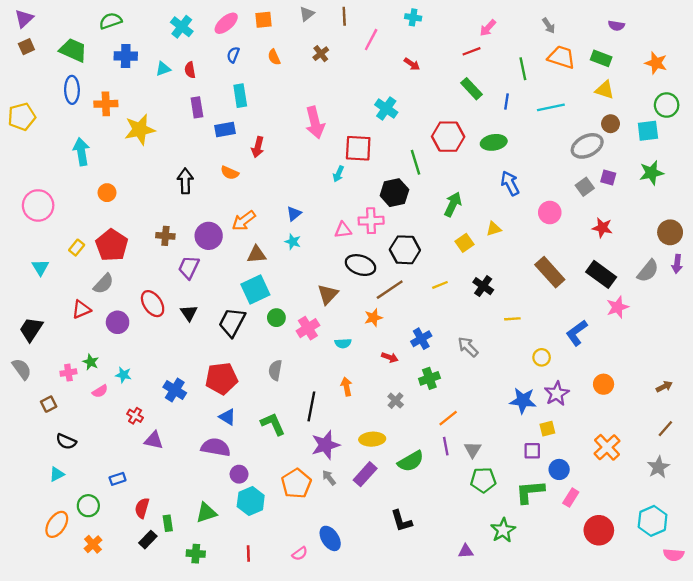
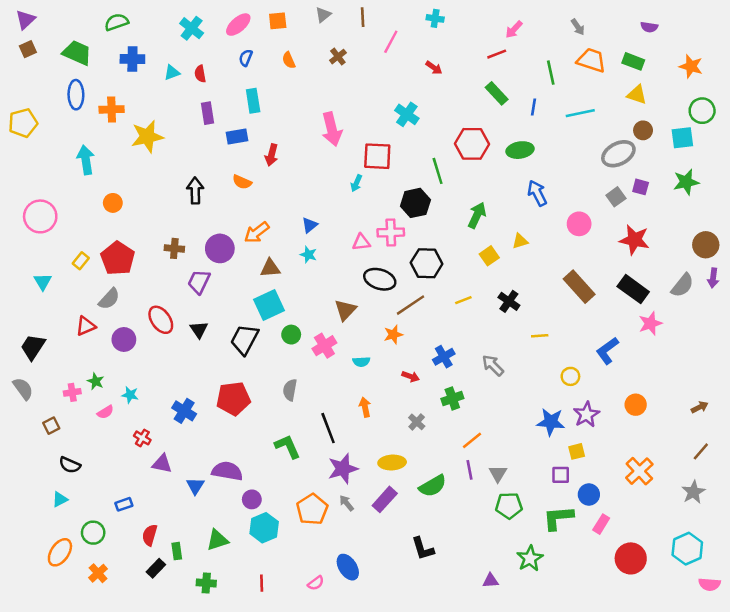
red star: (602, 228) -> (634, 240), size x1.4
black line: (311, 406) -> (328, 428), turned -32
blue triangle: (227, 417) -> (195, 486), moved, turned 30

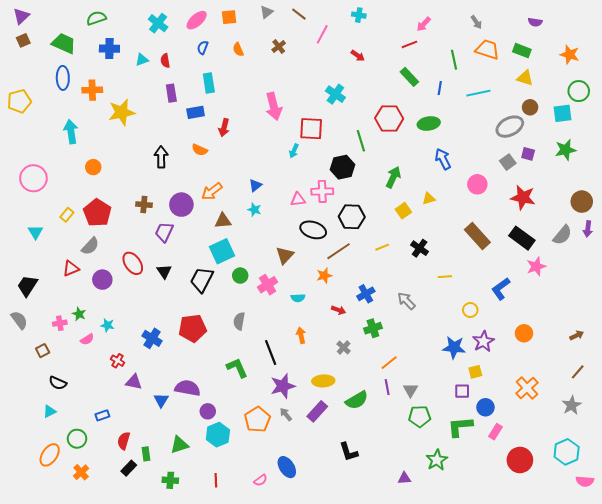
brown line: (363, 17) -> (299, 14), turned -49

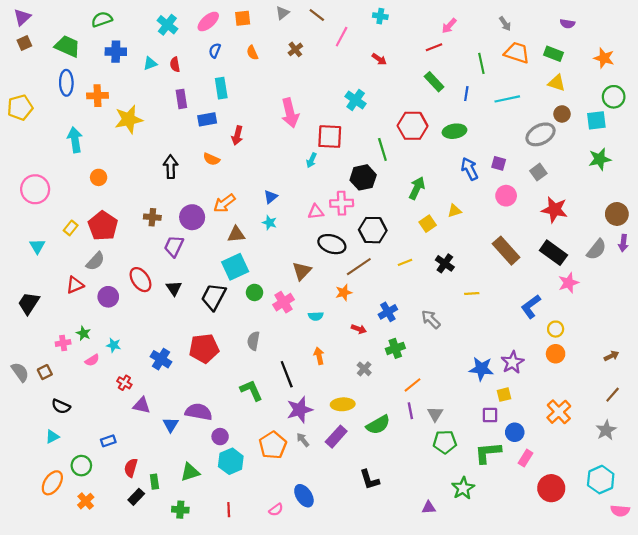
purple square: (528, 154) -> (499, 163), moved
yellow circle: (470, 310) -> (556, 329), moved
gray semicircle: (19, 320) -> (20, 372), moved

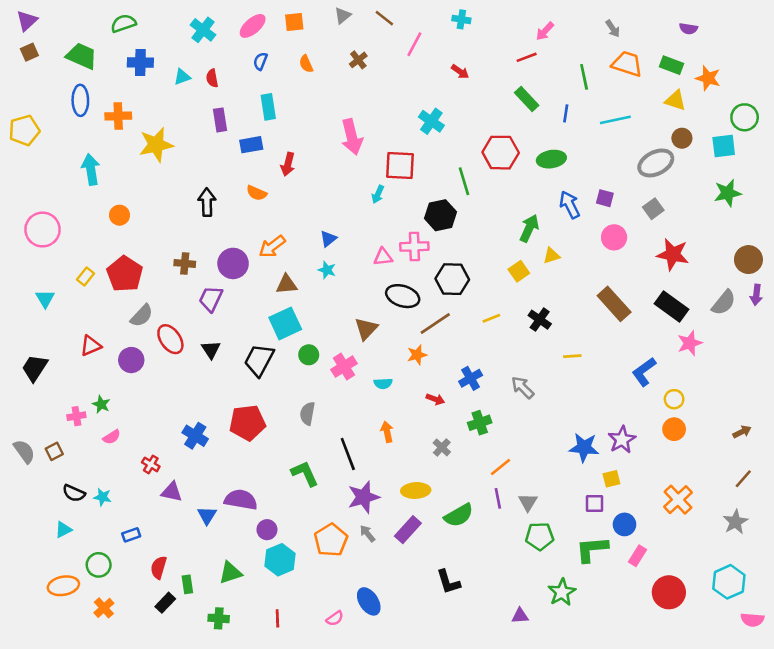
orange star: (604, 58) -> (708, 78), moved
green arrow: (417, 188) -> (529, 228), moved
gray semicircle: (95, 261) -> (142, 316), moved
cyan star: (114, 345) -> (103, 497), moved
orange ellipse: (52, 483) -> (63, 586), turned 45

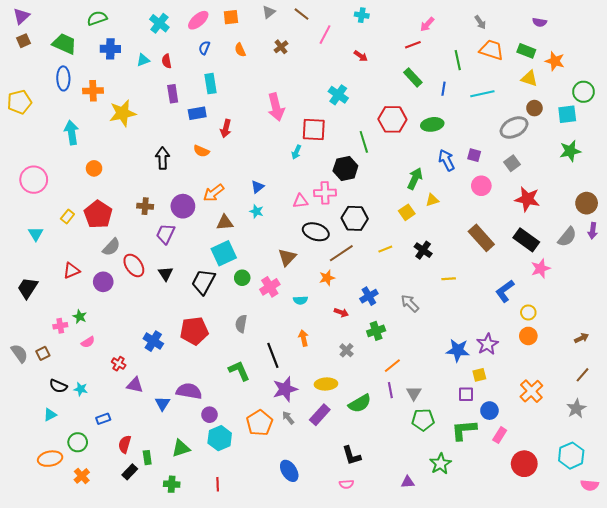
pink semicircle: (335, 618) -> (346, 484), moved, turned 32

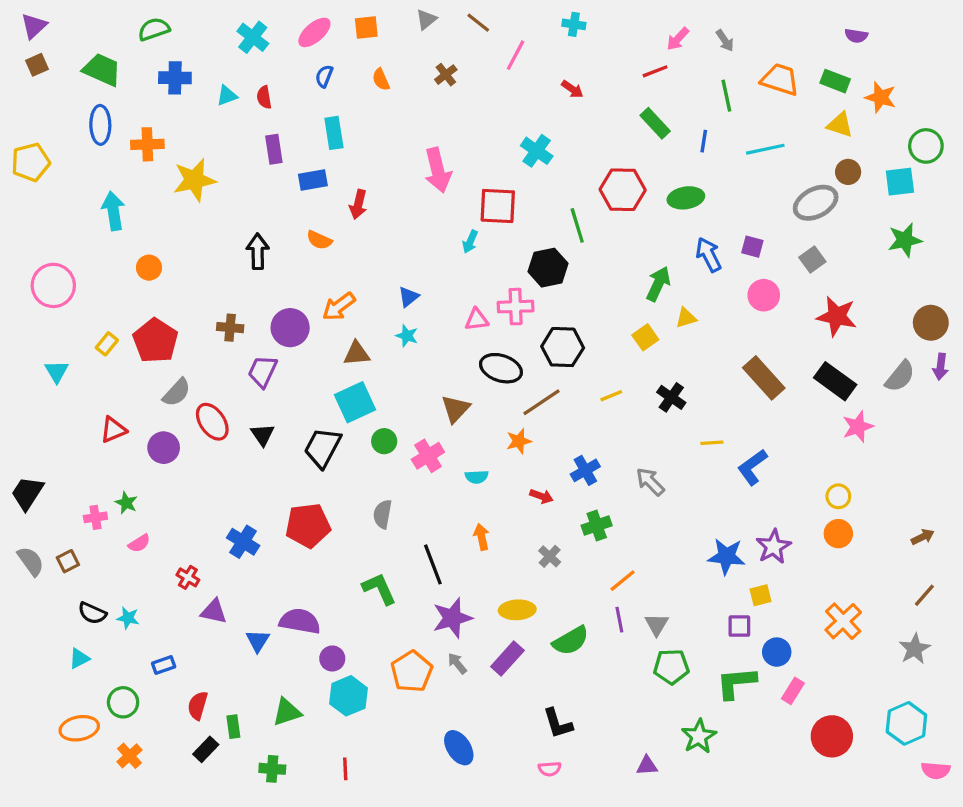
gray arrow: (480, 22) -> (725, 41), moved
black trapezoid: (28, 288) -> (27, 493), moved
blue L-shape: (505, 291) -> (752, 467), moved

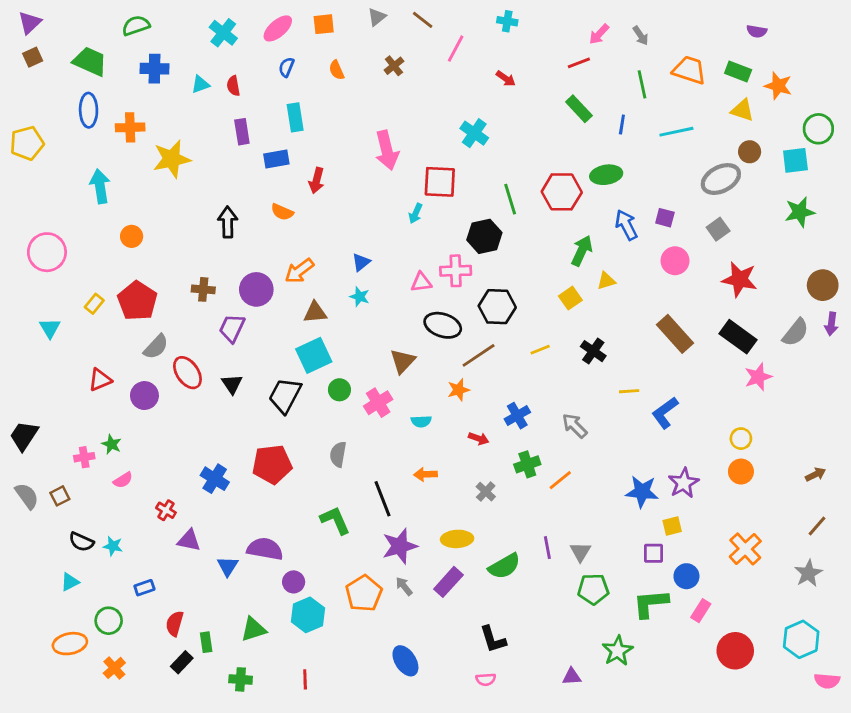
red hexagon: (623, 190) -> (562, 192), moved
orange arrow: (482, 537) -> (426, 474), turned -80
orange line: (623, 581) -> (560, 480), moved

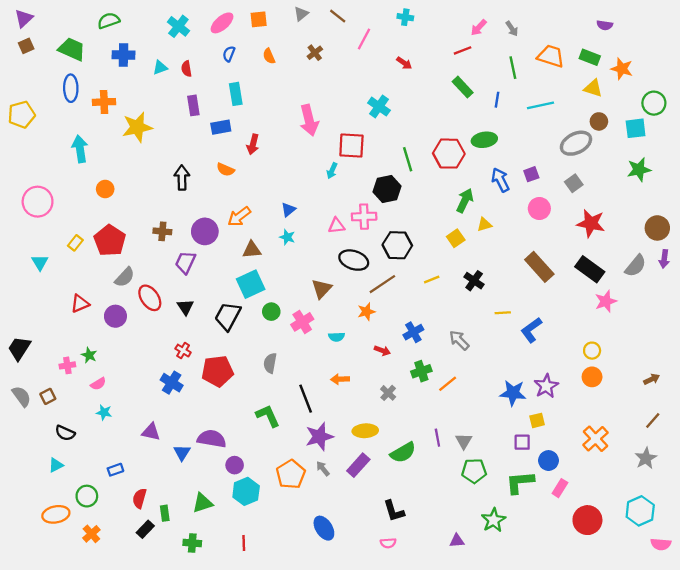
purple square: (665, 218) -> (531, 174), turned -35
red cross: (166, 510) -> (183, 351), moved
cyan star: (113, 546) -> (104, 412), moved

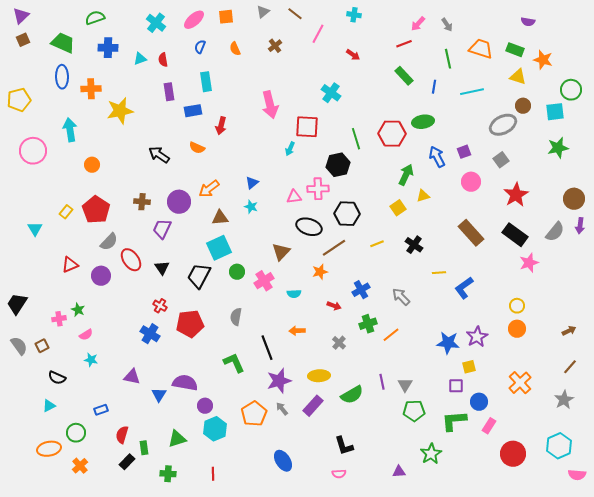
black arrow: (182, 178) -> (159, 155), turned -55
pink circle: (38, 202) -> (33, 151), moved
red star: (591, 223) -> (516, 195), turned 30

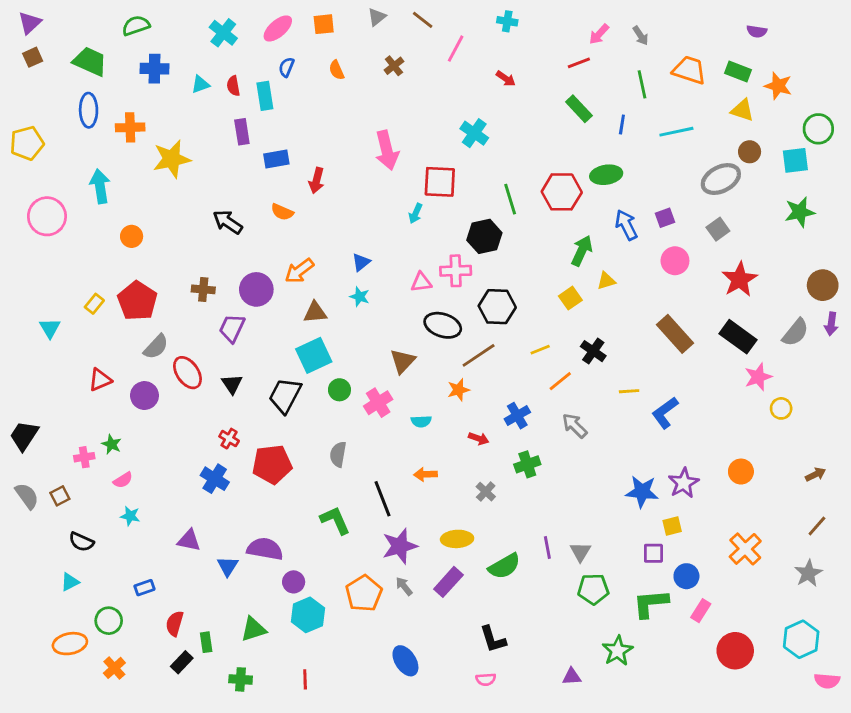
cyan rectangle: (206, 82) -> (265, 96), moved
yellow circle: (517, 306) -> (781, 408), moved
orange line: (391, 335) -> (560, 381), moved

